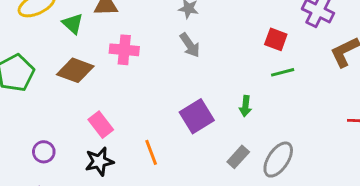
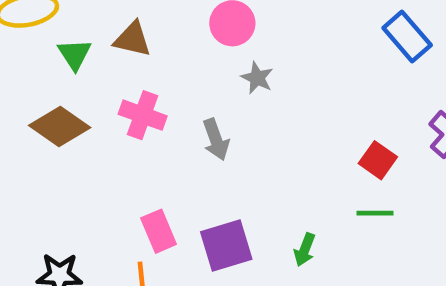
gray arrow: (190, 45) -> (216, 139), moved
pink rectangle: (101, 125) -> (159, 231), moved

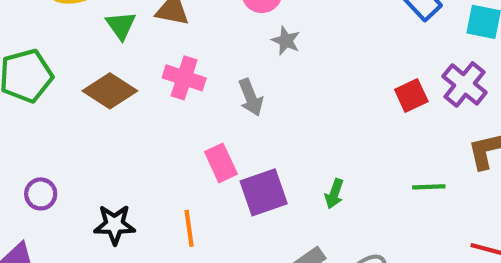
red square: (378, 160) -> (411, 95), moved, turned 32
green line: (375, 213) -> (429, 187), moved
pink rectangle: (159, 231) -> (221, 163), moved

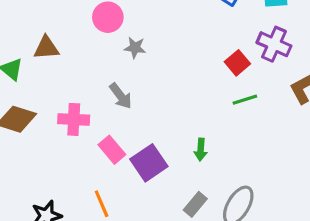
pink cross: (184, 78) -> (74, 119), moved
green line: (429, 187) -> (245, 100), moved

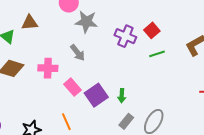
purple cross: (274, 44) -> (125, 36), moved
gray star: (135, 48) -> (86, 22), size x1.6
green arrow: (201, 150) -> (122, 96), moved

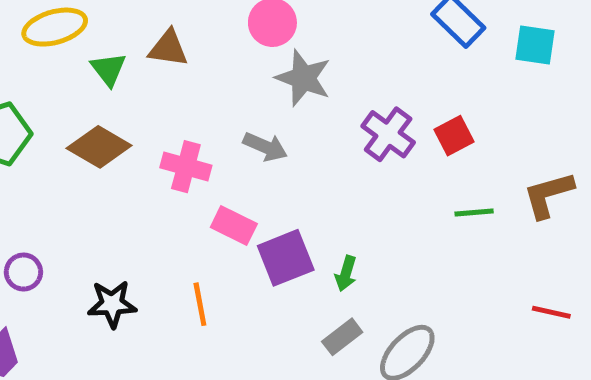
gray arrow: (78, 53) -> (265, 147), turned -42
green line: (157, 54) -> (474, 212), moved
pink rectangle: (73, 87) -> (234, 226), turned -36

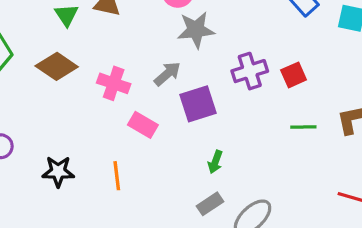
gray star: (303, 78) -> (196, 30), turned -30
purple cross: (388, 134) -> (250, 71), turned 32
gray arrow: (265, 147) -> (167, 74), turned -68
purple square: (286, 258) -> (198, 104), moved

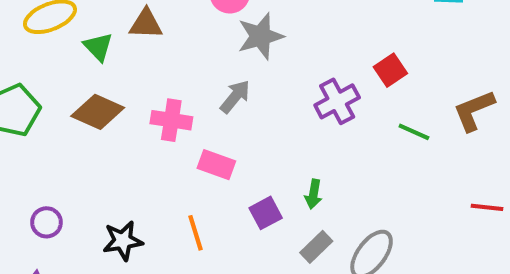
purple cross: (250, 71) -> (337, 101), moved
purple square: (198, 104) -> (266, 213), moved, size x0.7
green line: (303, 127) -> (414, 132), turned 35

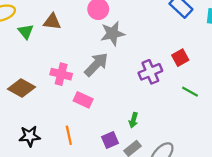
gray arrow: (235, 97) -> (96, 64), size x1.4
brown diamond: (98, 112) -> (22, 88), moved
purple square: (266, 213) -> (110, 140), moved

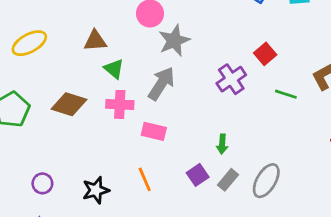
green triangle: (26, 32) -> (114, 69), moved
brown diamond: (22, 88) -> (69, 104), moved

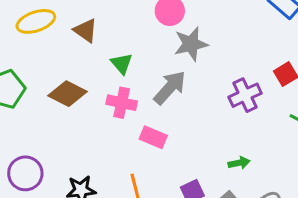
brown triangle: (95, 41) -> (86, 30), moved, turned 30
green arrow: (222, 144) -> (239, 163), moved, turned -114
purple circle: (42, 183) -> (25, 173), size x1.5

